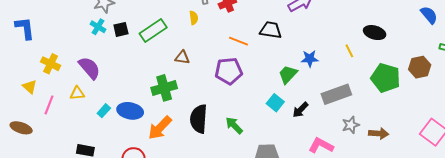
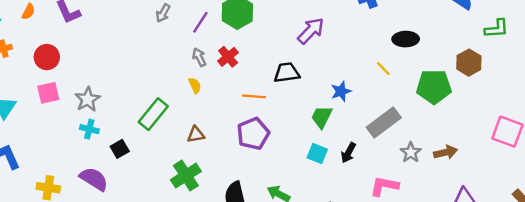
black square: (121, 29) -> (120, 149), moved

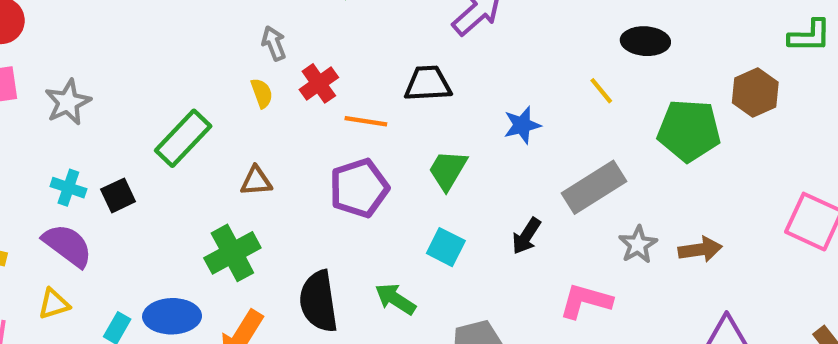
red cross: (228, 57) -> (319, 83), moved
green trapezoid: (322, 117) -> (448, 170), moved
cyan cross: (89, 129) -> (68, 188), moved
cyan square: (317, 153) -> (446, 247), moved

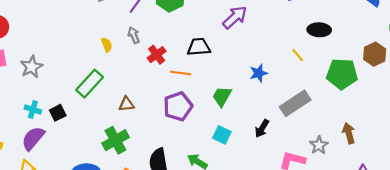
black trapezoid: (428, 84) -> (199, 47), moved
yellow semicircle: (262, 93) -> (107, 45), moved
purple semicircle: (68, 245) -> (33, 138), turned -85
gray star: (638, 245) -> (319, 145), moved
brown arrow: (700, 249) -> (349, 133), turned -96

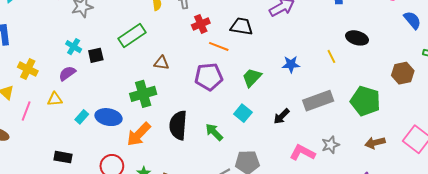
green pentagon: (342, 74) -> (365, 101), moved
brown arrow: (349, 133) -> (375, 143), moved, turned -102
purple semicircle: (33, 138) -> (67, 73), size x0.7

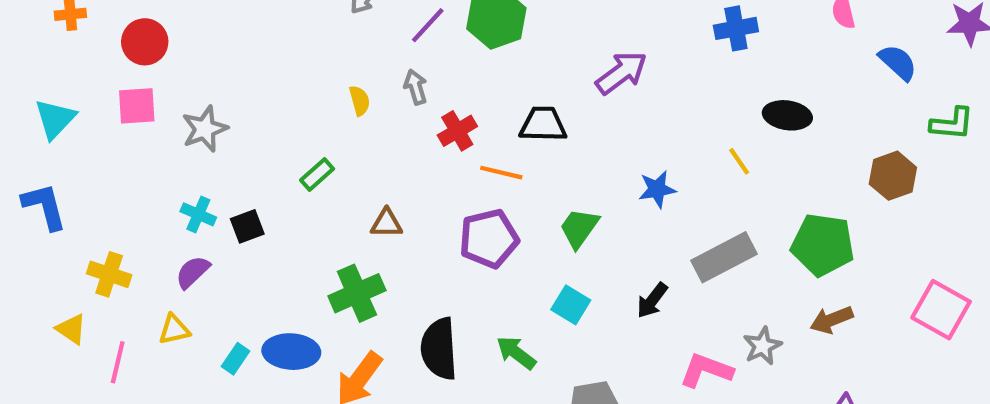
green rectangle: (132, 35) -> (317, 174), size x0.6
brown arrow: (375, 143) -> (832, 320), moved

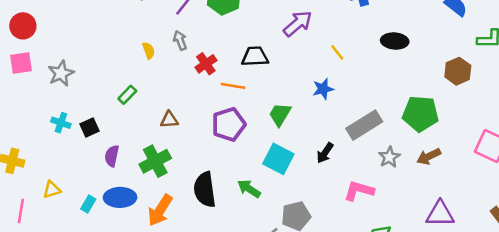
yellow line: (739, 161) -> (337, 52), moved
purple semicircle: (193, 272) -> (112, 156), moved, turned -30
cyan square: (571, 305) -> (278, 159), size x1.4
gray star: (762, 346) -> (389, 157), moved

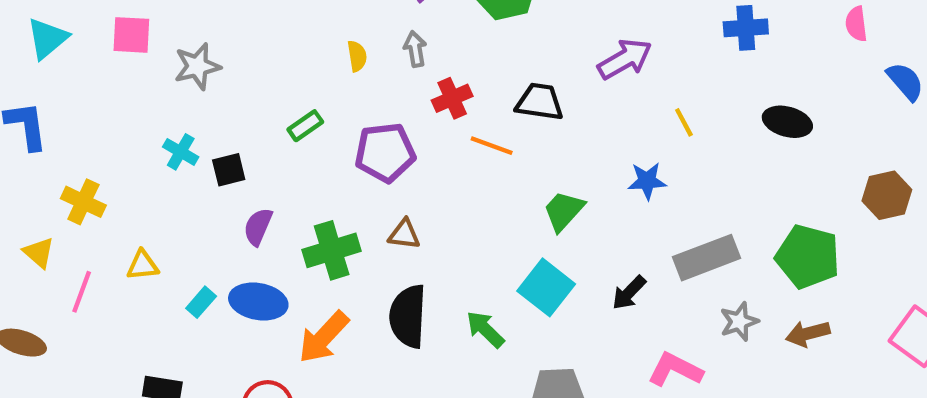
brown triangle: (169, 120) -> (404, 234), moved
purple pentagon: (229, 124) -> (385, 152), moved

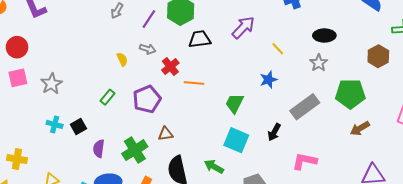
gray arrow: (415, 49) -> (148, 49), turned 133
black trapezoid: (540, 102) -> (200, 39), moved
gray star: (739, 322) -> (319, 63), moved

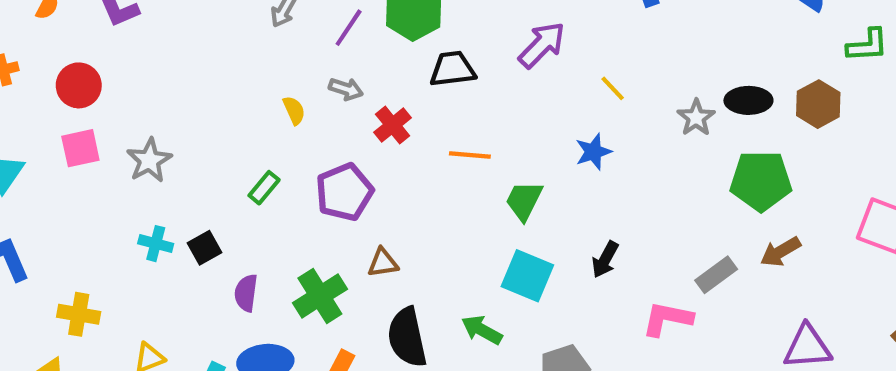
black ellipse: (324, 35) -> (748, 100), moved
orange line: (194, 83) -> (470, 155), moved
gray rectangle: (305, 107) -> (716, 275), moved, size x0.7

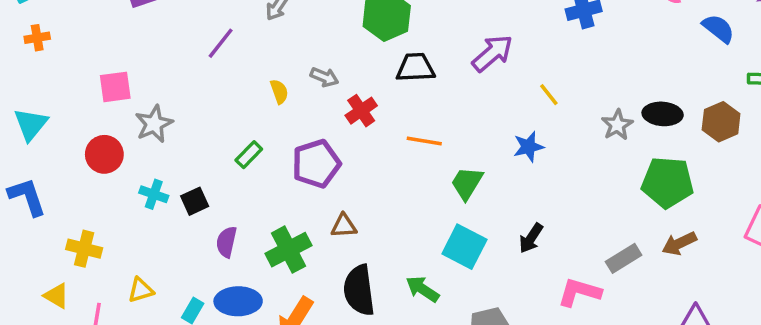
purple line: (349, 28) -> (221, 43), moved
red circle: (79, 85) -> (104, 154), moved
pink square: (80, 148) -> (115, 87), moved

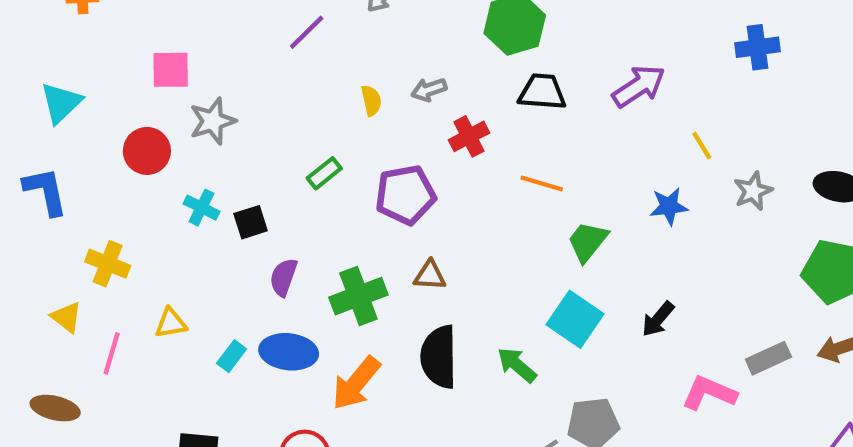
gray arrow: (324, 77) -> (429, 90), turned 132
gray star: (617, 125) -> (753, 191), moved

